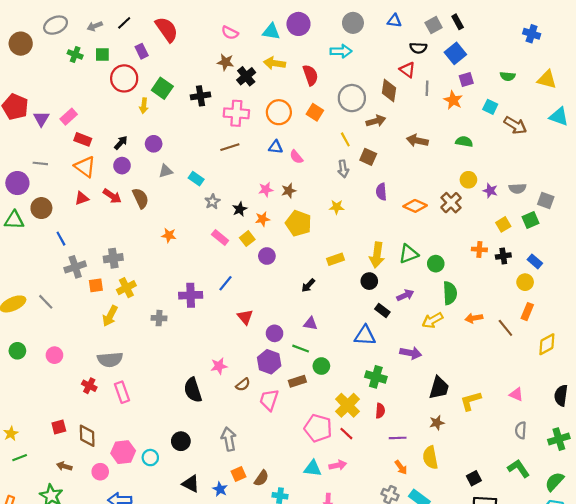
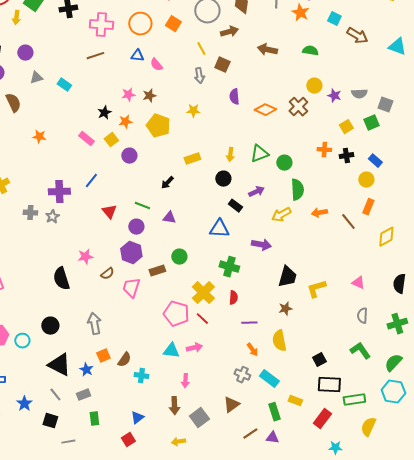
cyan triangle: (559, 117) -> (397, 47), moved
gray star: (212, 202) -> (52, 217), moved
yellow arrow: (377, 255) -> (230, 155), size x0.6
green line: (301, 349) -> (142, 206), moved
black triangle: (191, 484) -> (59, 365), size x1.4

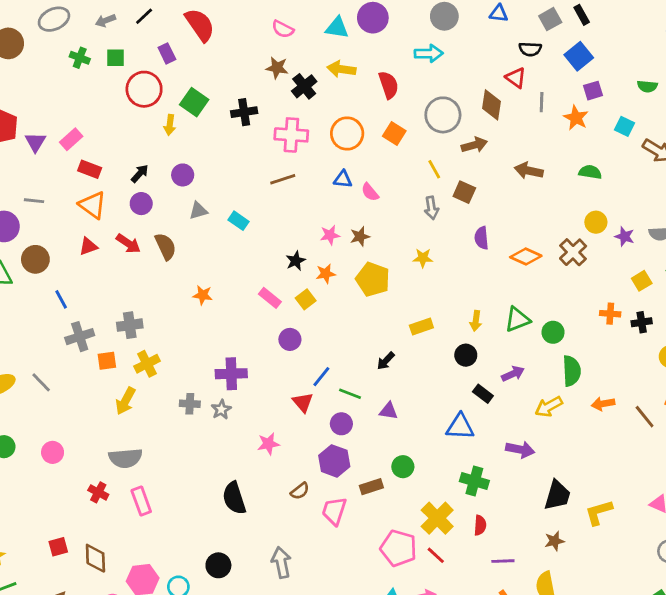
purple circle: (129, 156) -> (290, 339), moved
blue line: (91, 181) -> (321, 377), moved
pink star: (85, 257) -> (268, 444), moved

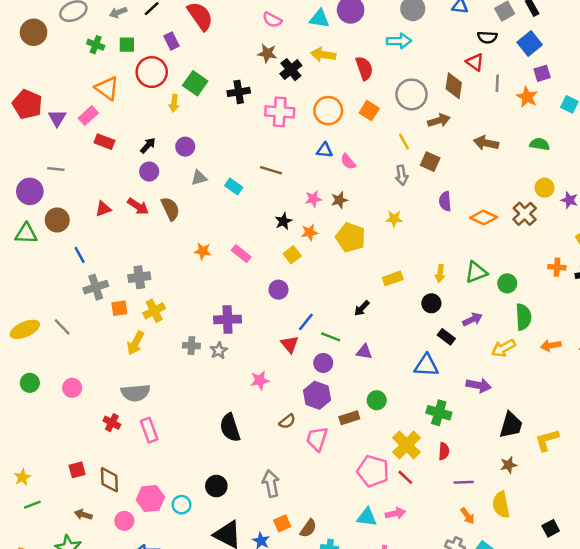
brown line: (283, 179) -> (271, 170), moved, turned 35
orange triangle: (93, 205) -> (107, 88), moved
pink rectangle: (270, 298) -> (241, 254), moved

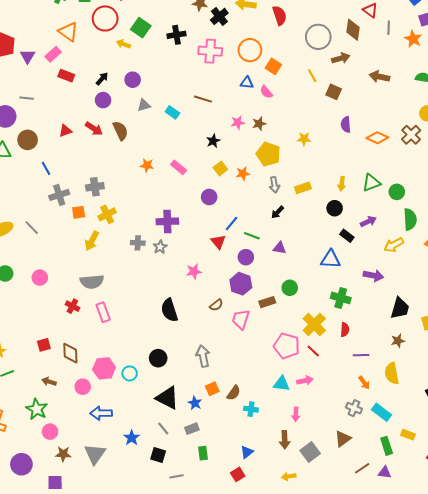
yellow arrow: (174, 103) -> (123, 44), turned 104
orange square: (369, 111) -> (273, 66), moved
gray arrow: (402, 175) -> (274, 185), moved
orange star: (310, 232) -> (243, 174), moved

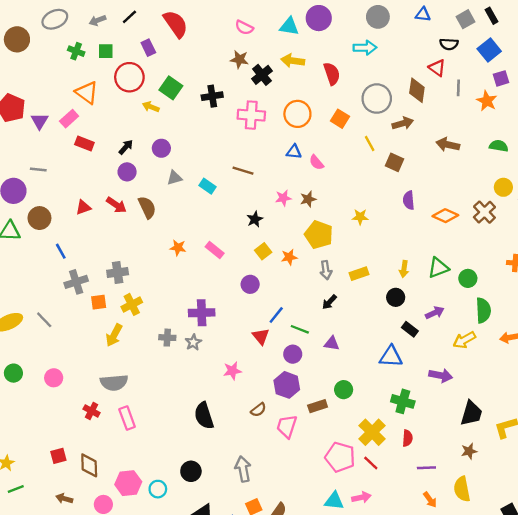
orange square: (273, 66) -> (340, 119), moved

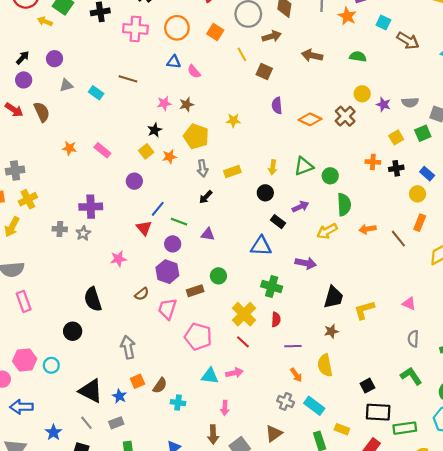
black star: (255, 219) -> (155, 130), moved
pink pentagon: (340, 457) -> (198, 337), moved
black circle: (191, 471) -> (73, 331), moved

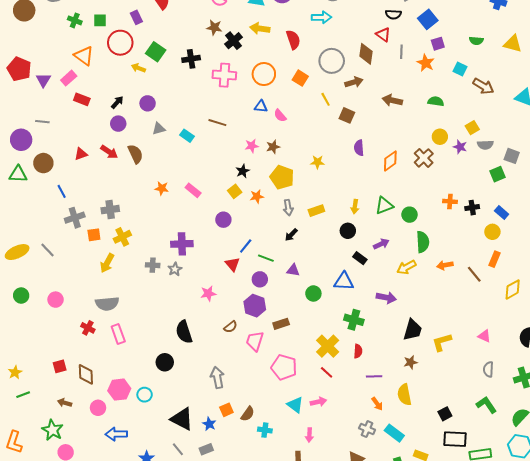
orange diamond: (310, 119) -> (390, 161), turned -60
yellow square: (396, 137) -> (472, 128), moved
green circle: (218, 276) -> (313, 294), moved
cyan triangle: (210, 376) -> (295, 405), turned 30

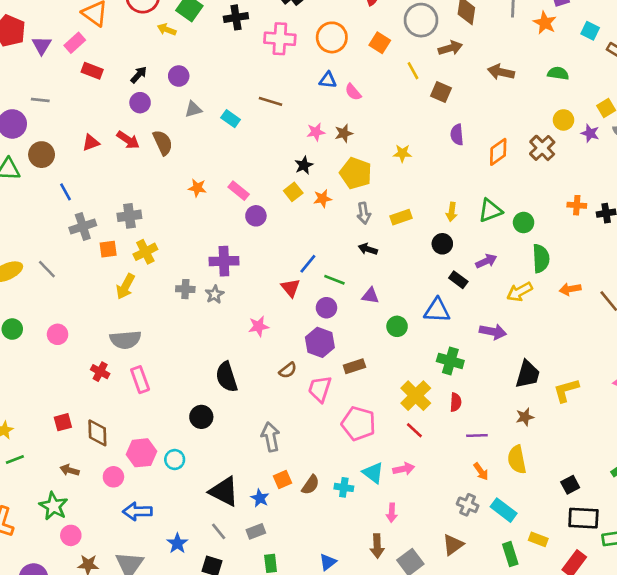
purple circle: (223, 220) -> (256, 216), moved
black arrow: (291, 235) -> (368, 249), turned 64
cyan cross: (265, 430) -> (344, 487), moved

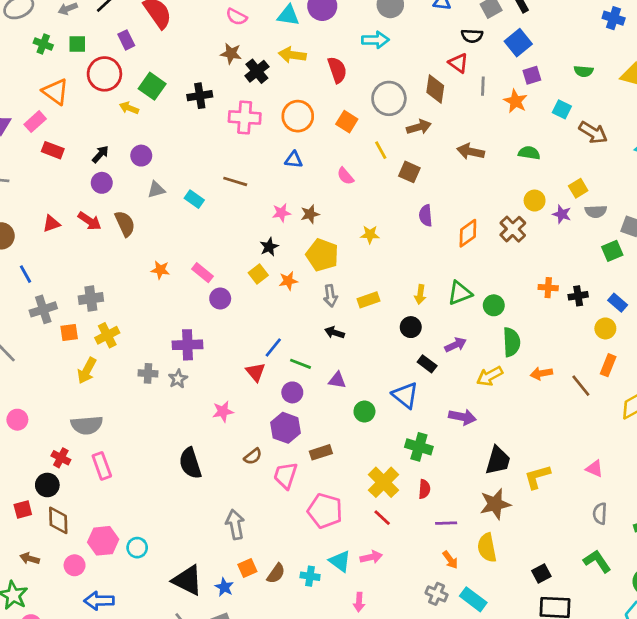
pink semicircle: (353, 92) -> (345, 176), moved
blue triangle: (437, 310) -> (405, 395), turned 36
black circle: (201, 417) -> (47, 485), moved
brown star: (525, 417) -> (495, 504), size x1.6

